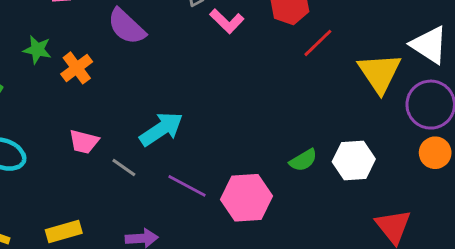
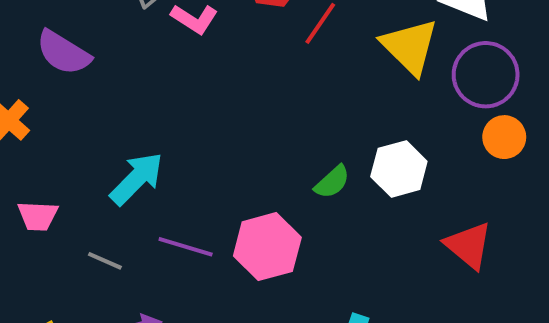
gray line: (124, 168) -> (105, 261), moved

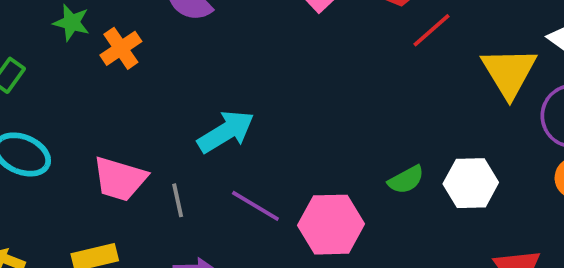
pink trapezoid: (38, 216) -> (120, 179), moved, size x1.4
gray line: (105, 261) -> (178, 200), turned 40

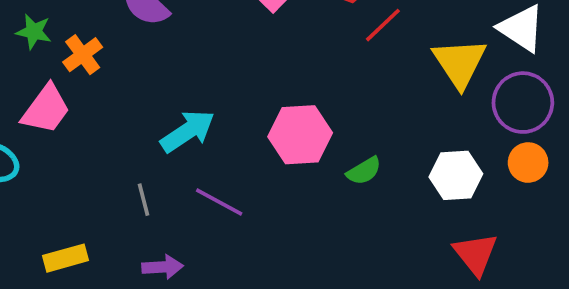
pink trapezoid: (120, 179) -> (46, 109), moved, turned -68
white hexagon: (471, 183) -> (456, 175), moved
pink hexagon: (331, 225) -> (300, 135), moved

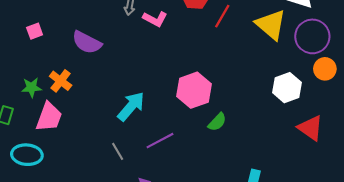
green star: (34, 32) -> (32, 87), moved
green semicircle: (364, 171) -> (217, 122), moved
purple line: (219, 202) -> (160, 141), turned -40

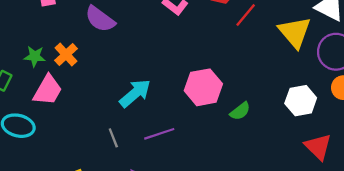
green semicircle: (217, 122) -> (240, 111), moved

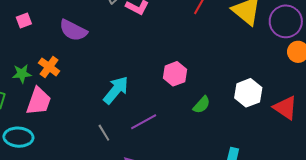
pink hexagon: (203, 87) -> (175, 74), size x0.7
white hexagon: (301, 101) -> (248, 93), moved
green semicircle: (240, 111) -> (202, 105), moved

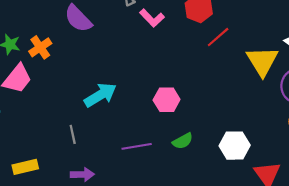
purple line: (144, 122) -> (137, 146), moved

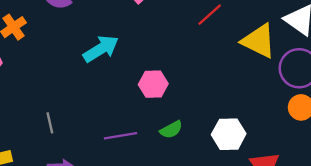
yellow triangle: (262, 61) -> (259, 41), turned -32
cyan arrow: (100, 95) -> (101, 49), moved

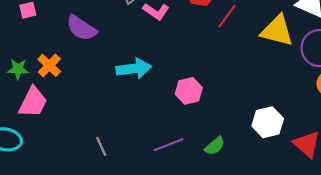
cyan arrow: (101, 49) -> (134, 69), turned 36
green semicircle: (171, 130) -> (215, 146), moved

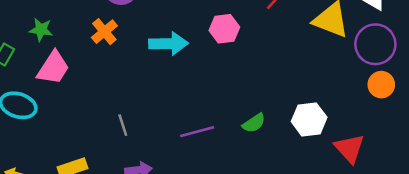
orange cross: (49, 65) -> (104, 32), moved
pink hexagon: (189, 91) -> (224, 29), moved
green semicircle: (215, 146) -> (254, 123), moved

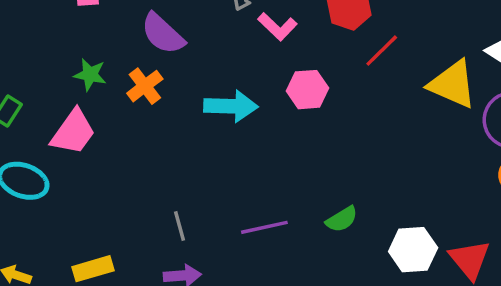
green star: (41, 30) -> (90, 75), moved
white hexagon: (309, 119) -> (413, 250), moved
gray line: (123, 125) -> (180, 226), moved

